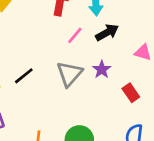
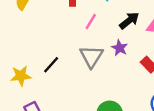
black arrow: (107, 32) -> (129, 21), moved

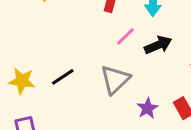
black arrow: (129, 21) -> (158, 45), moved
purple star: (120, 48) -> (147, 108), moved

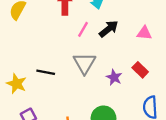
black line: (63, 77) -> (46, 72), turned 60
yellow star: (22, 81) -> (17, 84), turned 30

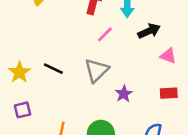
black arrow: (109, 29) -> (149, 31), moved
red rectangle: (140, 70) -> (169, 93), moved, turned -63

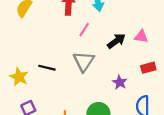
black arrow: (149, 31) -> (116, 41), moved
purple star: (124, 94) -> (120, 82), moved

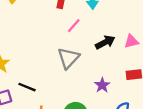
pink triangle: (141, 36) -> (131, 41), turned -32
black line: (47, 68) -> (27, 87), moved

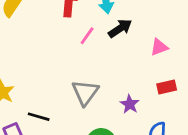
black arrow: (105, 42) -> (120, 28), moved
gray triangle: (68, 58) -> (85, 92), moved

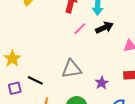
gray triangle: (85, 92) -> (72, 69), turned 35

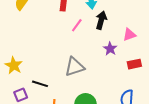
black arrow: (104, 28) -> (101, 20), turned -42
purple star: (102, 83) -> (110, 49), moved

